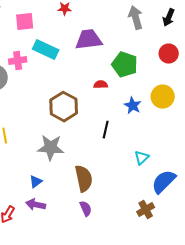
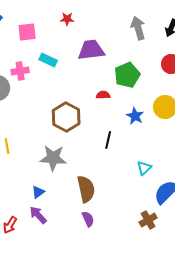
cyan rectangle: (46, 50) -> (48, 60), size x0.7
green pentagon: (125, 65) -> (127, 75), turned 30
purple arrow: (36, 205) -> (38, 215), turned 36

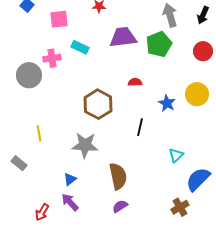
green pentagon: (127, 75) -> (159, 44), moved
purple semicircle: (88, 219) -> (120, 206), turned -98

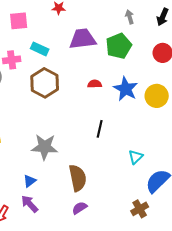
gray arrow: (170, 15) -> (130, 17), size x0.6
blue star: (167, 103) -> (126, 89), moved, size x1.4
brown hexagon: (98, 104) -> (45, 83), moved

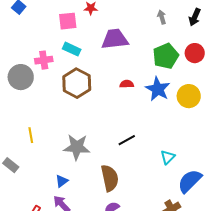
pink square: (19, 21) -> (68, 21), moved
green pentagon: (119, 46) -> (166, 56), moved
black line: (100, 129) -> (127, 140), moved, turned 48

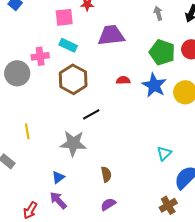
green pentagon: (166, 56) -> (162, 52), turned -30
black line: (127, 140) -> (91, 114), moved
brown semicircle: (110, 178) -> (106, 174), size x0.6

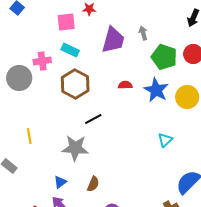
gray arrow: (158, 13) -> (143, 33), moved
purple trapezoid: (111, 35) -> (113, 40), turned 112
cyan triangle: (164, 153) -> (165, 140), moved
brown semicircle: (106, 174) -> (93, 184), moved, turned 35

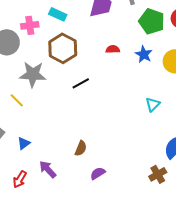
blue star: (156, 90) -> (144, 54), size x0.7
yellow line: (29, 136) -> (17, 100), turned -35
gray star: (75, 148) -> (33, 74), moved
blue triangle: (60, 182) -> (24, 143), moved

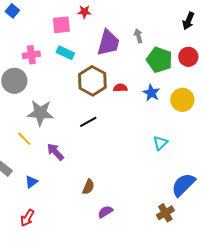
pink cross: (30, 25) -> (31, 55), moved
brown hexagon: (63, 48) -> (92, 81), moved
purple arrow: (48, 169) -> (55, 152), moved

